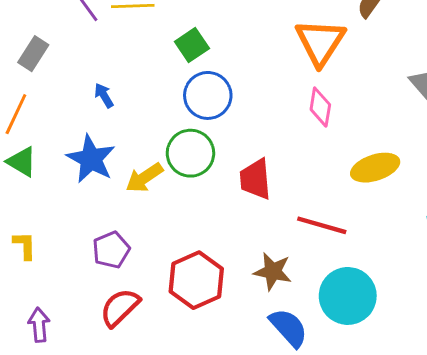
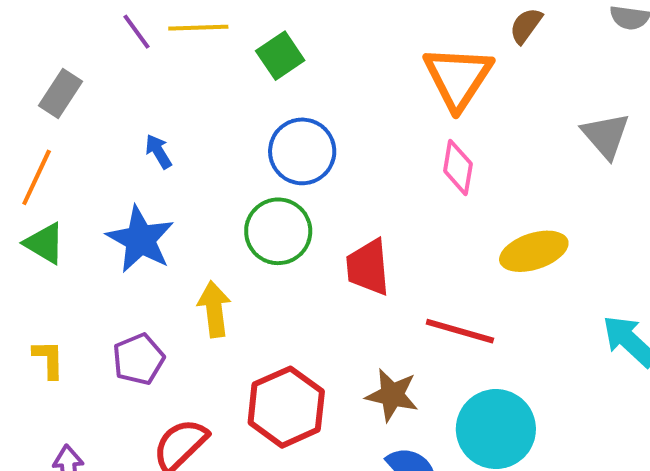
green square: (192, 45) -> (280, 56), moved
yellow arrow: (144, 178) -> (214, 309), moved, turned 117
purple pentagon: (111, 250) -> (138, 359), moved

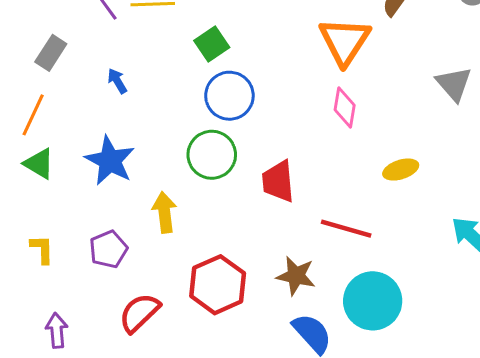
green square: (280, 56) -> (212, 44), moved
blue arrow: (158, 151) -> (117, 81), moved
yellow ellipse: (534, 251) -> (401, 170), size x0.7

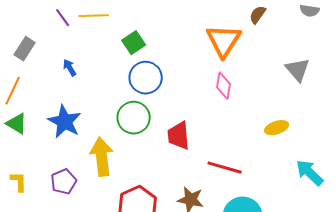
yellow ellipse: (401, 170) -> (277, 128), moved
yellow arrow: (165, 212) -> (102, 157), size x1.4

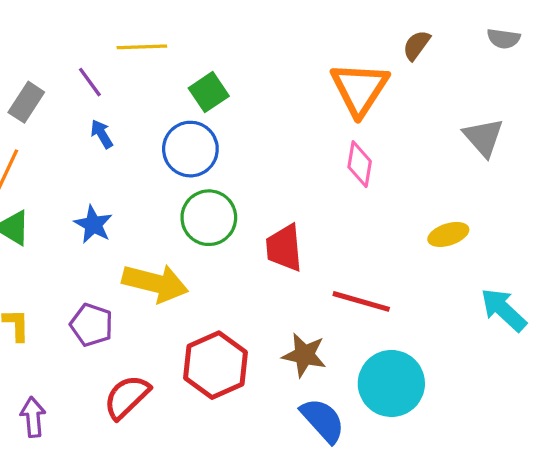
purple line: (63, 18) -> (90, 82), moved
blue circle: (146, 78) -> (190, 149), moved
blue star: (65, 122) -> (93, 224), size x0.7
yellow arrow: (102, 157) -> (155, 283), turned 111
purple pentagon: (64, 182) -> (92, 325), turned -30

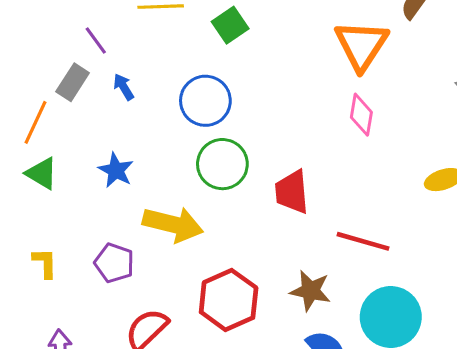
purple line: (90, 82) -> (96, 41), moved
green square: (209, 92) -> (230, 25), moved
gray rectangle: (26, 102) -> (73, 82), moved

